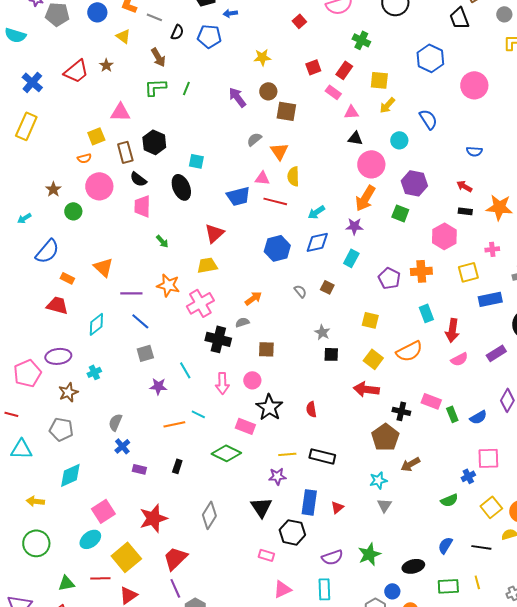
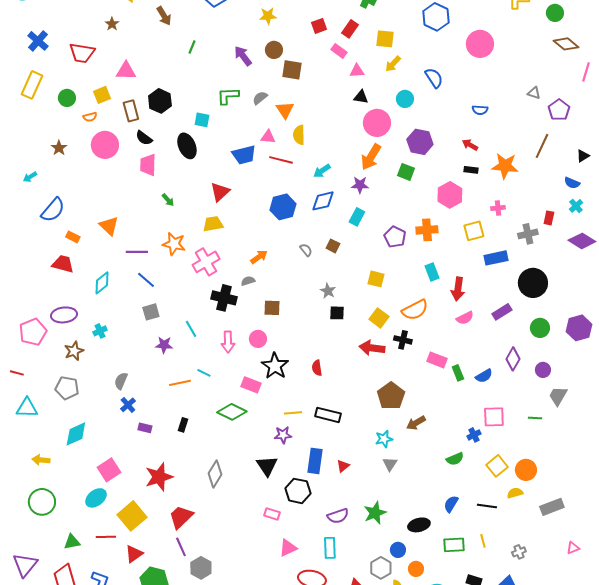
red trapezoid: (76, 71) -> (82, 53), moved, turned 48
green L-shape: (155, 87) -> (228, 96), moved
green circle: (73, 211) -> (67, 98), moved
black cross: (401, 411) -> (403, 340), moved

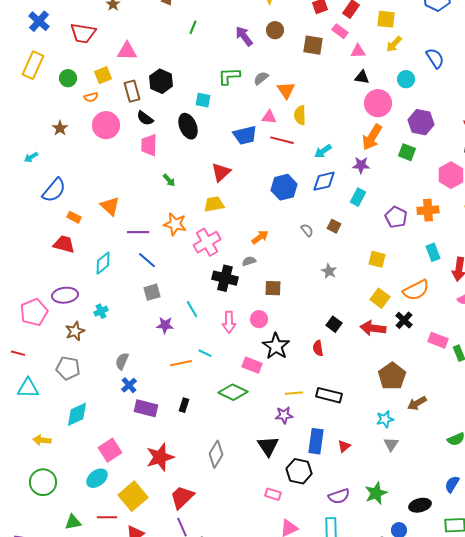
brown square: (292, 70) -> (313, 45), moved
black square: (337, 313) -> (334, 324), moved, turned 35
black cross: (403, 340) -> (404, 320), turned 30
purple rectangle: (145, 428) -> (146, 408), size x1.6

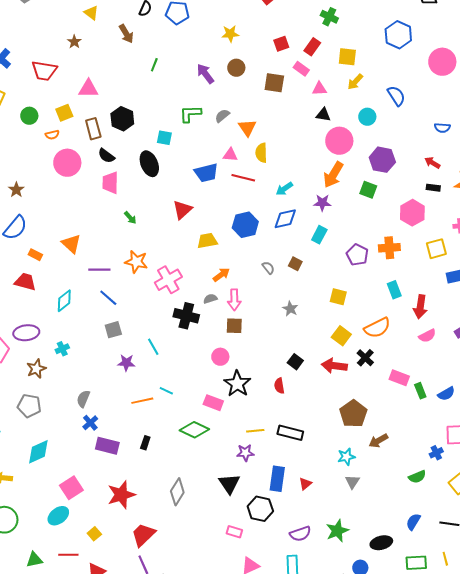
brown star: (60, 128) -> (16, 190), moved
yellow trapezoid: (214, 204) -> (207, 241), moved
pink arrow: (229, 322) -> (234, 300), moved
yellow square: (133, 496) -> (94, 534), size x0.5

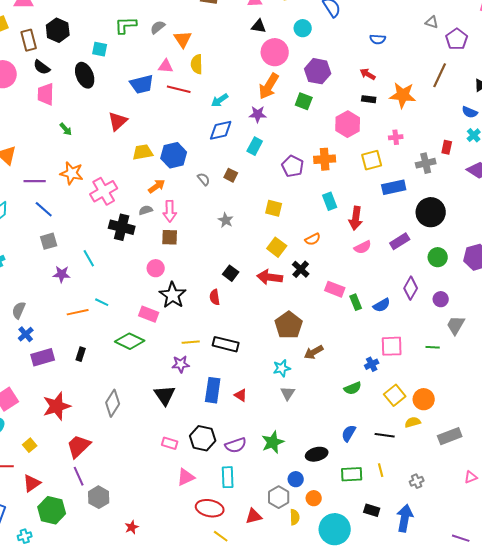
blue hexagon: (245, 225) -> (174, 155), moved
orange semicircle: (377, 328) -> (313, 239), size x0.6
purple rectangle: (107, 446) -> (43, 357), turned -30
red triangle: (305, 484) -> (241, 395), turned -48
black hexagon: (260, 509) -> (203, 438), moved

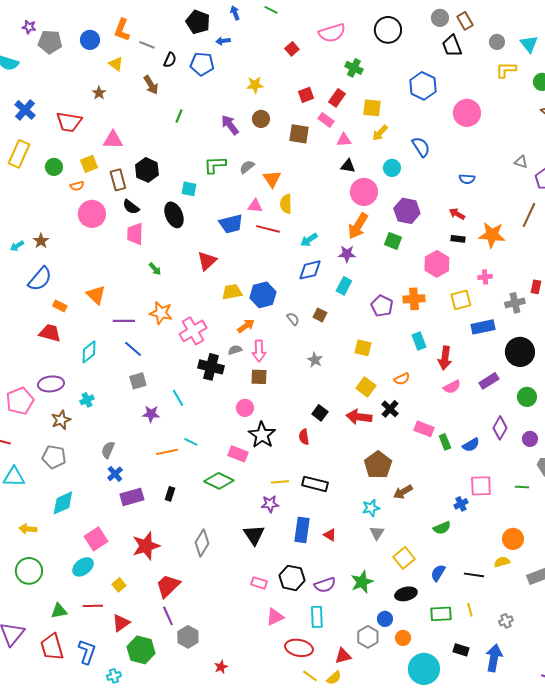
yellow square: (395, 395) -> (404, 558), moved
yellow semicircle: (295, 517) -> (334, 678), moved, turned 49

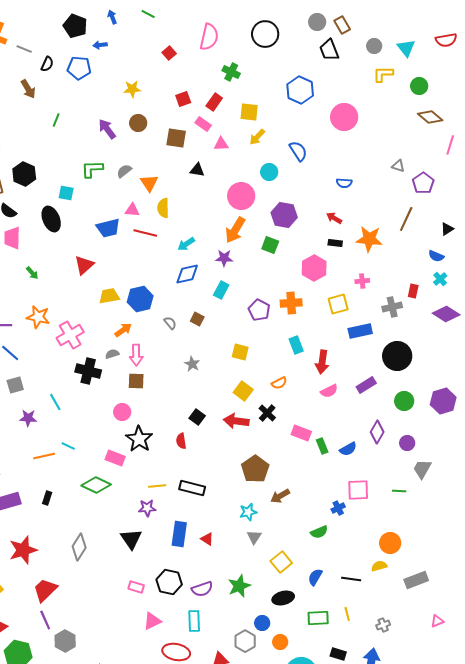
pink semicircle: (332, 33) -> (209, 37), turned -60
black triangle: (348, 166) -> (197, 170), moved

